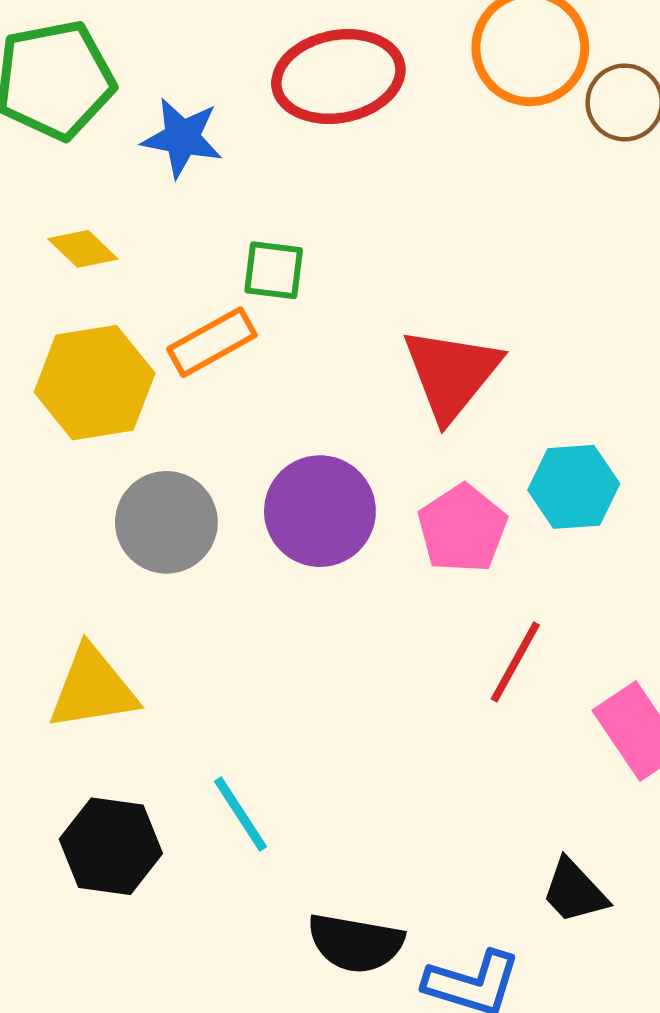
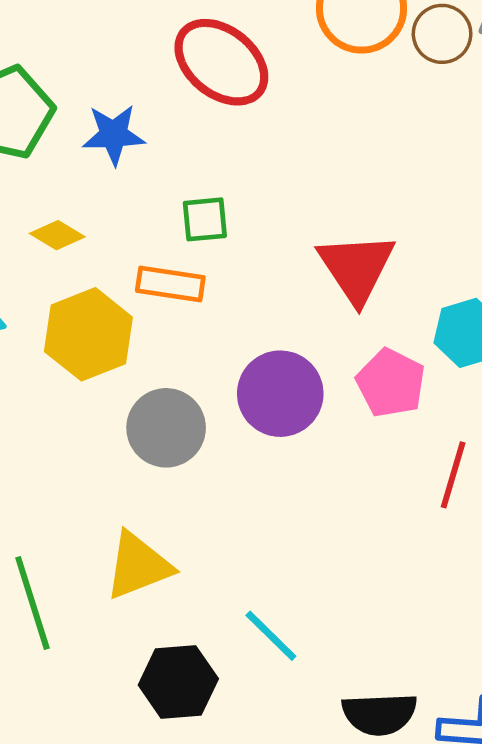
red ellipse: (338, 76) -> (221, 62), turned 62
orange rectangle: (212, 342) -> (170, 284), turned 50

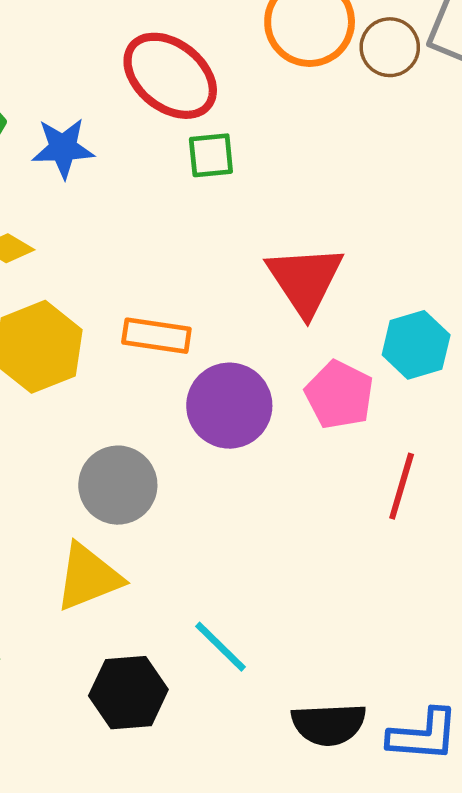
green square: (205, 219) -> (211, 155), moved
orange rectangle: (170, 284) -> (156, 336), moved
gray circle: (166, 428) -> (118, 485), moved

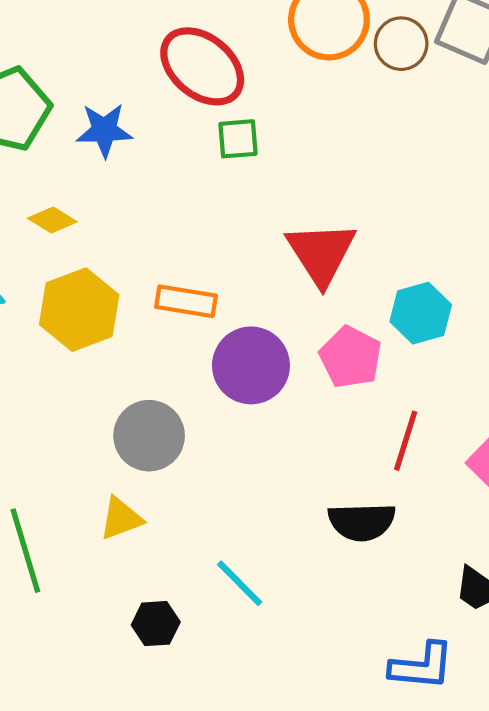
yellow triangle: (88, 577) -> (121, 518), size x0.7
black hexagon: (128, 693) -> (156, 624), size x0.7
black semicircle: (329, 724) -> (362, 522), moved

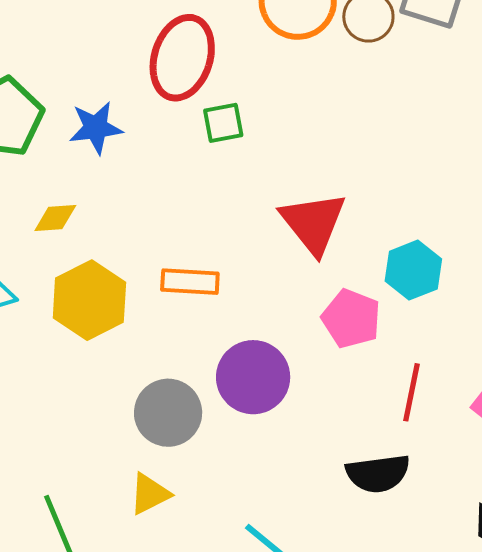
red ellipse: (202, 66) -> (182, 58), turned 74
yellow diamond: (52, 220) -> (55, 218), turned -30
purple circle: (251, 365) -> (253, 377), moved

